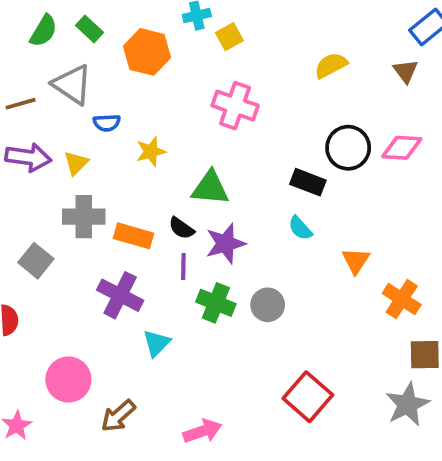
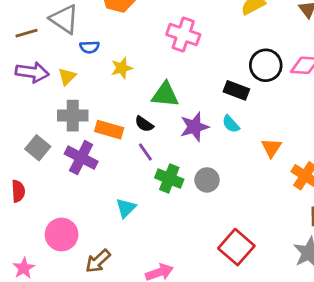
purple star: (226, 243) -> (194, 127), moved
purple line: (183, 266) -> (145, 152), turned -36
purple cross: (120, 295) -> (81, 158), moved

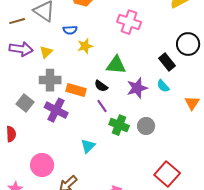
blue semicircle: (90, 47) -> (70, 30), moved
black rectangle: (236, 90) -> (167, 62), turned 30

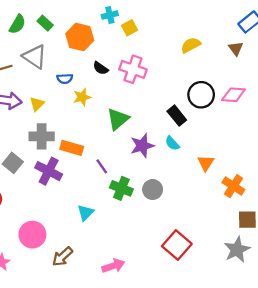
green triangle: (116, 65) -> (118, 119), turned -45
black semicircle: (101, 86) -> (101, 68), moved

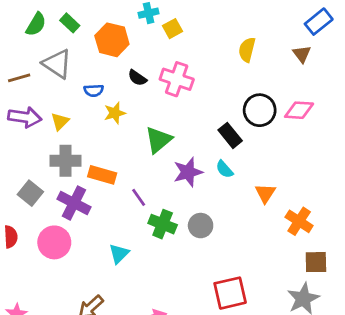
yellow semicircle: (191, 45) -> (247, 50), turned -48
pink circle: (32, 235) -> (54, 242), moved
red square: (177, 245) -> (230, 293), turned 36

